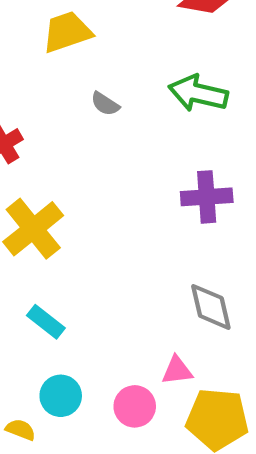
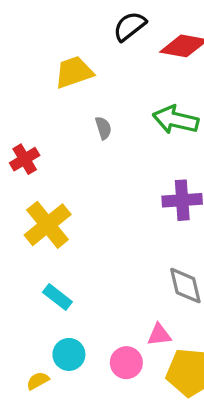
gray semicircle: (105, 104) -> (103, 128), turned -140
yellow semicircle: (20, 430) -> (38, 381), turned -50

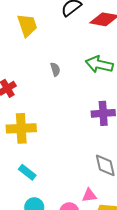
yellow trapezoid: (74, 72) -> (27, 25), moved, turned 90
yellow cross: (48, 225) -> (21, 128), turned 36

